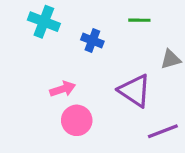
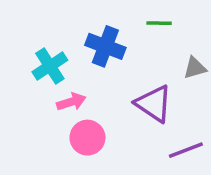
cyan cross: (44, 22) -> (50, 66), moved, turned 36
blue cross: (92, 40) -> (105, 46), size x1.5

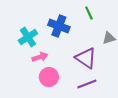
green line: (159, 23) -> (89, 13), turned 64
purple line: (186, 150) -> (87, 84), moved

